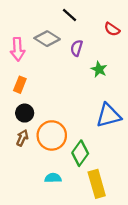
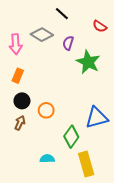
green star: (99, 69) -> (88, 62), size x1.6
blue triangle: (108, 115) -> (97, 118), moved
orange circle: (52, 135) -> (46, 110), moved, size x0.6

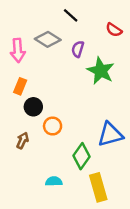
black circle: (22, 101) -> (33, 107), moved

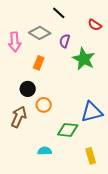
orange rectangle: (20, 86) -> (39, 63), moved
brown arrow: (23, 140) -> (19, 117), size x1.5
green diamond: (81, 156) -> (68, 130), turned 60
yellow rectangle: (98, 187) -> (91, 156), moved, size x0.7

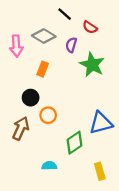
red semicircle: (95, 25) -> (90, 27), moved
green diamond: (68, 130) -> (75, 143), turned -40

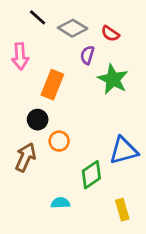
black line: (65, 14) -> (38, 17), moved
gray diamond: (44, 36) -> (73, 28), moved
orange rectangle: (43, 69) -> (52, 85), size x1.5

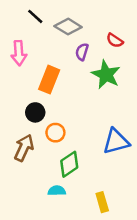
red semicircle: (110, 34) -> (115, 40), moved
green diamond: (91, 175) -> (69, 164), moved
yellow rectangle: (122, 210) -> (102, 202), moved

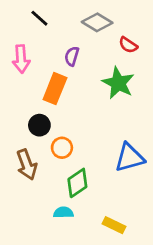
gray diamond: (68, 27) -> (97, 22), moved
purple semicircle: (82, 52) -> (72, 56), moved
brown arrow: (24, 148) -> (27, 165), turned 136
yellow rectangle: (102, 202) -> (114, 225), turned -48

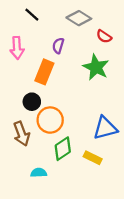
orange circle: (62, 148) -> (50, 120), size x1.5
cyan semicircle: (63, 212) -> (39, 173), moved
yellow rectangle: (114, 225) -> (93, 158), moved

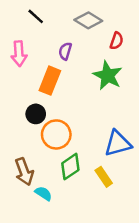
red semicircle: (104, 36) -> (117, 41), turned -105
brown arrow: (22, 134) -> (24, 172), moved
yellow rectangle: (93, 158) -> (104, 177), turned 30
cyan semicircle: (39, 173) -> (43, 193), turned 35

